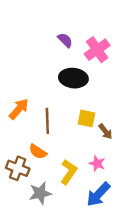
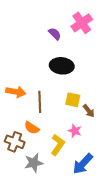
pink cross: (97, 50) -> (82, 23), moved
orange arrow: (19, 109) -> (16, 92), turned 60
pink star: (97, 164) -> (75, 131), moved

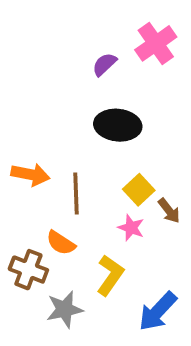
purple semicircle: (55, 34) -> (104, 64), turned -88
yellow square: (73, 100) -> (139, 190), turned 35
pink star: (75, 131) -> (131, 228), moved

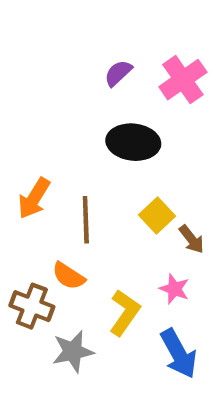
pink cross: (156, 43) -> (183, 80), moved
orange arrow: (30, 175) -> (34, 198), turned 111
pink star: (131, 228) -> (174, 289), moved
blue arrow: (158, 311) -> (179, 354), turned -72

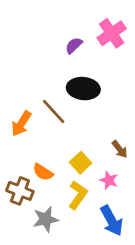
pink cross: (183, 80) -> (112, 33), moved
yellow square: (157, 215) -> (81, 163), moved
brown line: (86, 220) -> (54, 111), moved, turned -40

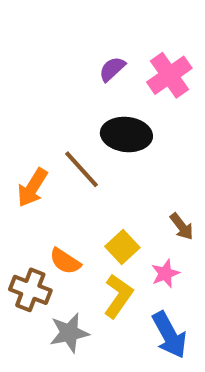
pink cross: (112, 33) -> (169, 75), moved
pink star: (109, 180) -> (165, 274), turned 30

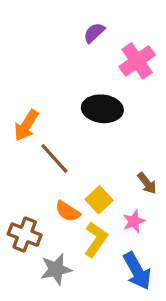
purple semicircle: (112, 69) -> (94, 33), moved
brown line: (81, 169) -> (54, 158), moved
orange arrow: (32, 188) -> (26, 125), moved
orange semicircle: (65, 261) -> (68, 211), moved

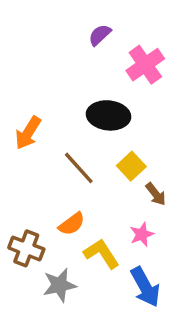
brown line: (54, 158) -> (79, 168), moved
yellow square: (99, 200) -> (131, 166), moved
orange semicircle: (68, 211) -> (72, 224), turned -70
yellow L-shape: (96, 239) -> (102, 254), turned -68

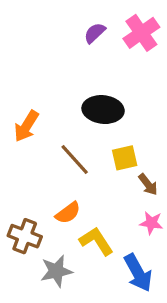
pink cross: (145, 65) -> (141, 33), moved
yellow square: (131, 166) -> (125, 158), turned 30
pink star: (142, 234) -> (151, 223), moved, turned 30

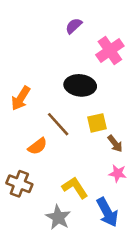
pink cross: (141, 33) -> (110, 50), moved
orange semicircle: (68, 213) -> (37, 146), moved
gray star: (56, 271) -> (58, 217), moved, turned -30

